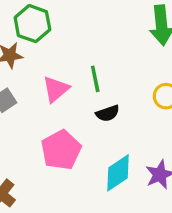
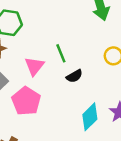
pink pentagon: (61, 150) -> (26, 101), moved

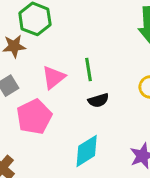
cyan diamond: (90, 117) -> (87, 151), moved

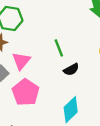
pink triangle: (53, 77) -> (21, 61), moved

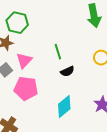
pink pentagon: (26, 92) -> (26, 88), turned -30

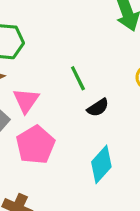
pink pentagon: (26, 88) -> (36, 145), turned -30

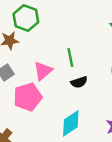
pink triangle: (26, 100) -> (43, 71), moved

